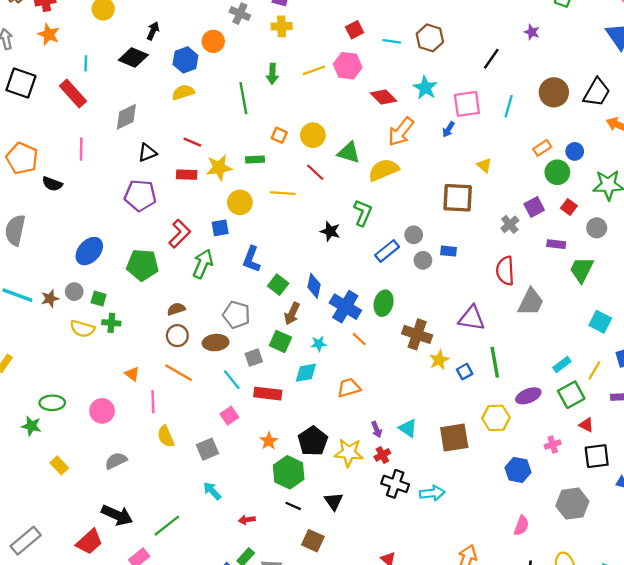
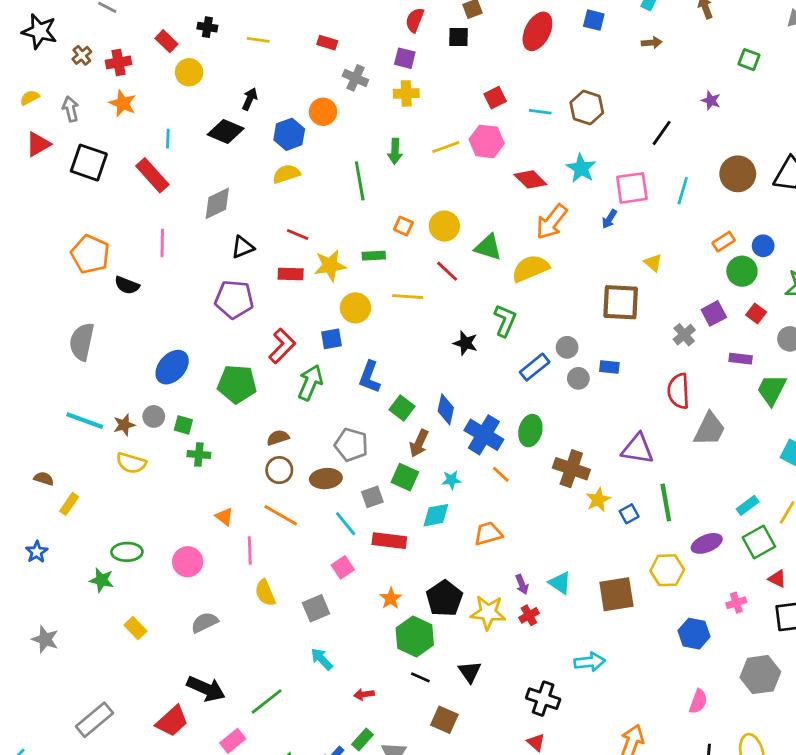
yellow semicircle: (82, 329) -> (131, 463), moved
black cross: (395, 484) -> (543, 699), moved

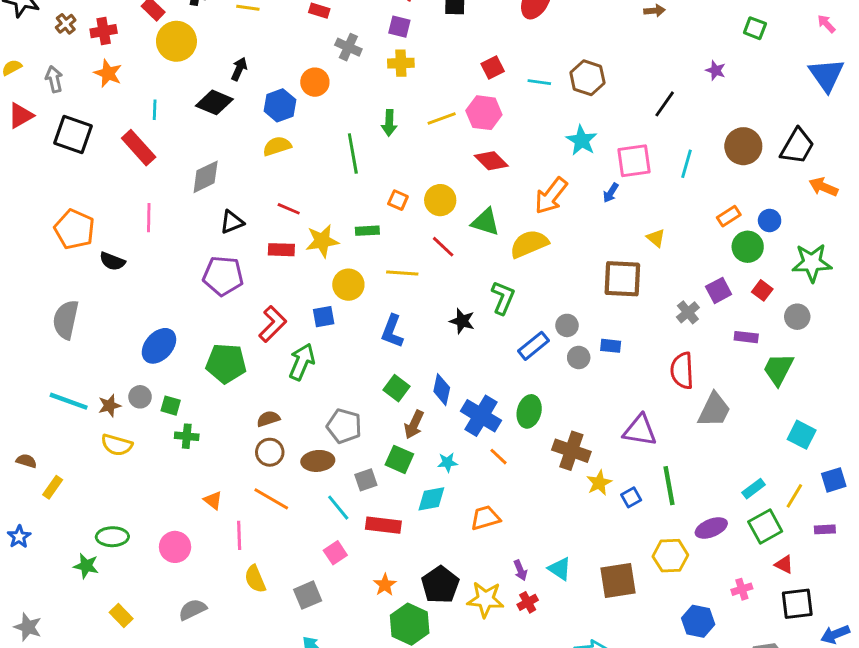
yellow circle: (189, 72) -> (176, 41), size x1.4
red diamond: (530, 179) -> (491, 161), moved
blue L-shape: (370, 377) -> (392, 331), moved

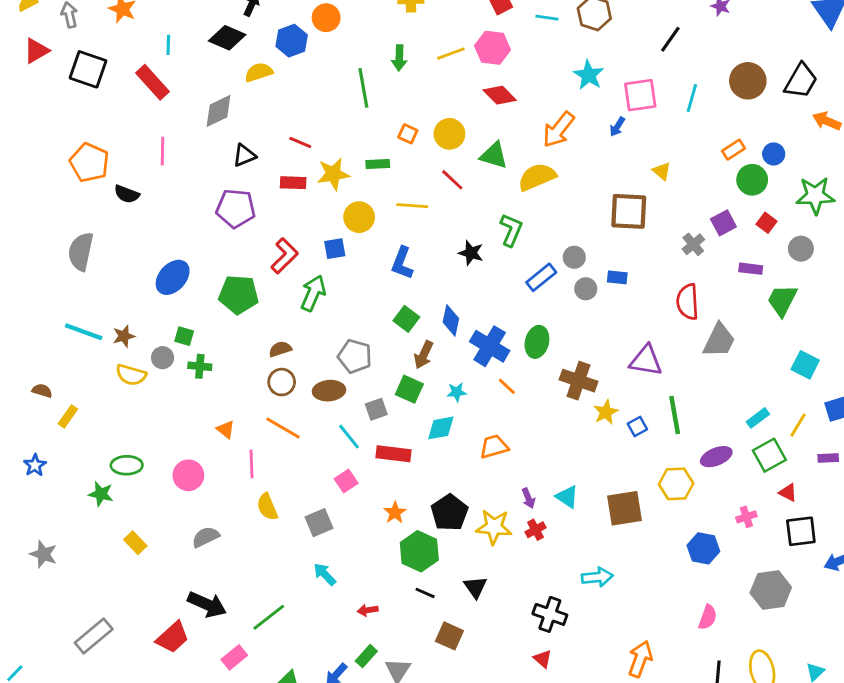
yellow semicircle: (277, 146) -> (259, 72), moved
gray circle: (140, 397) -> (163, 358), moved

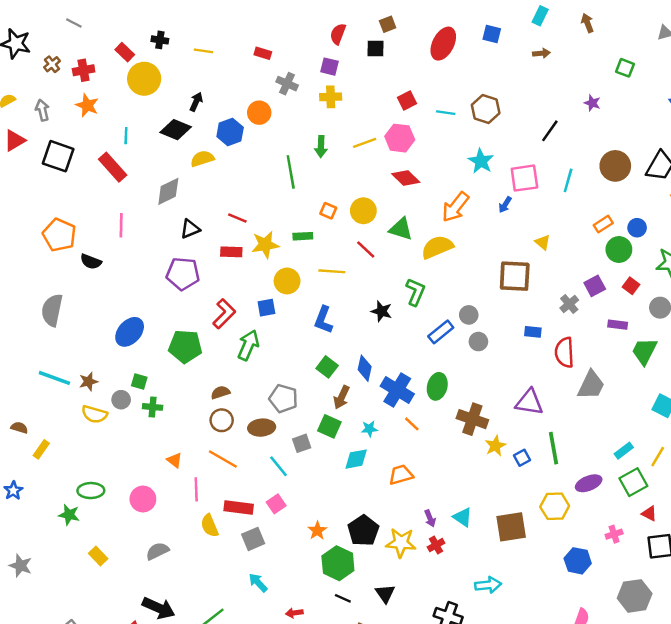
blue rectangle: (617, 277) -> (533, 332), moved
red rectangle: (394, 454) -> (239, 507), moved

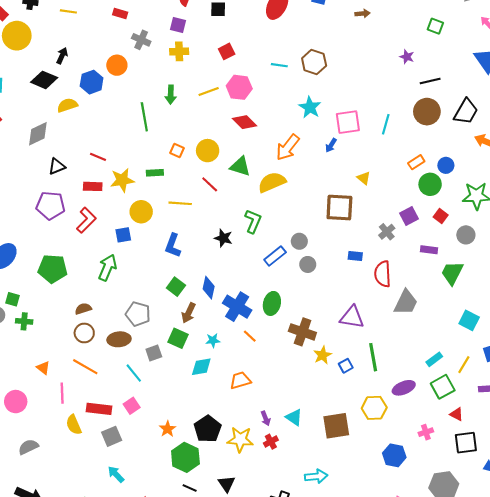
red square: (407, 101) -> (227, 51), moved
black line: (550, 131) -> (430, 81), moved, turned 42
red L-shape: (224, 314) -> (86, 220), moved

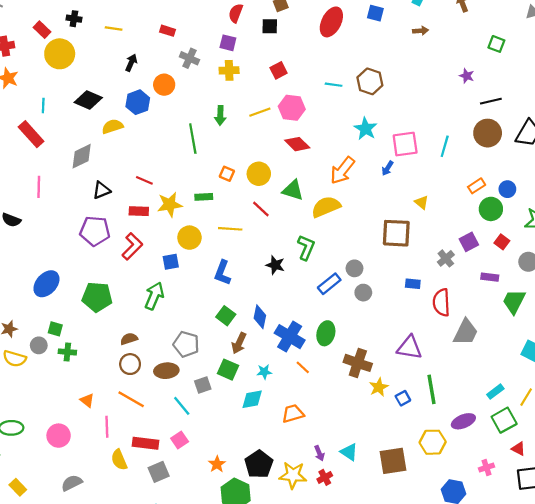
black arrow: (62, 56) -> (131, 63), moved

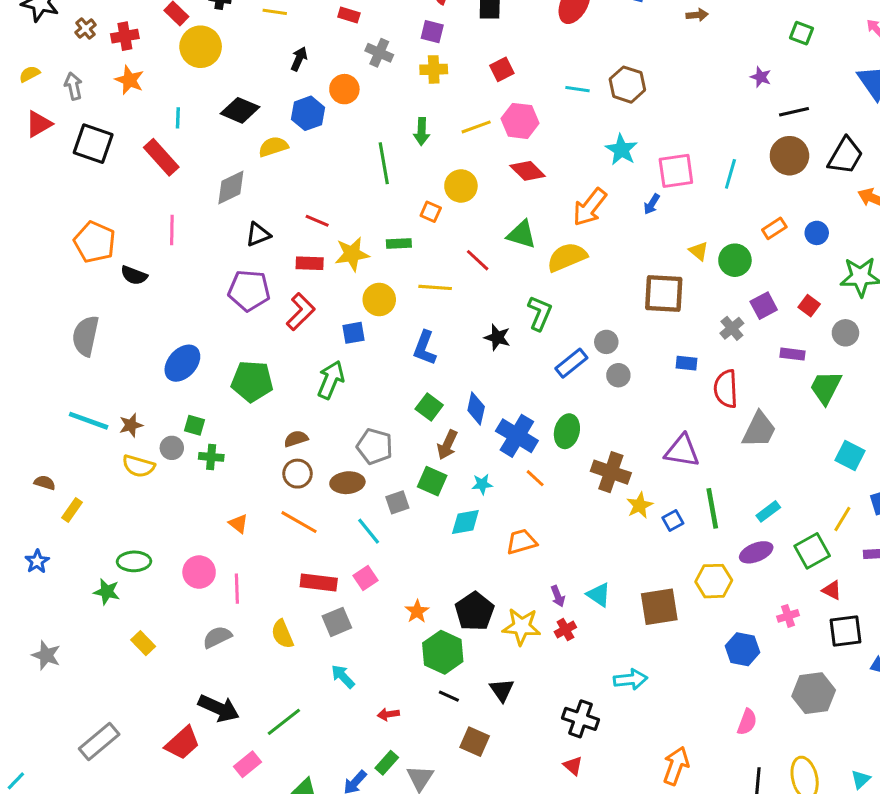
yellow circle: (259, 174) -> (461, 186), moved
green circle: (491, 209) -> (735, 260), moved
cyan rectangle: (495, 392) -> (768, 511), moved
pink line: (107, 427) -> (237, 589), moved
yellow semicircle: (119, 460) -> (282, 634), moved

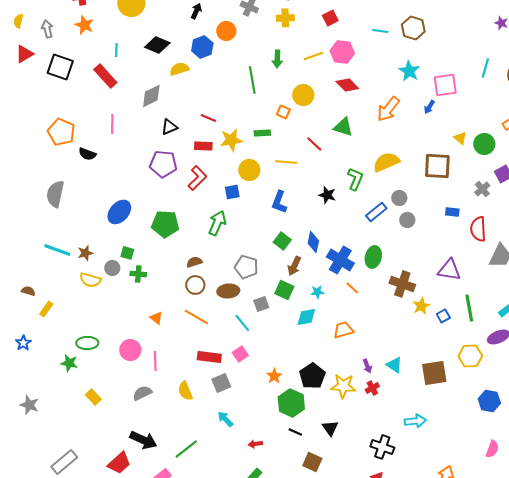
yellow semicircle: (30, 74) -> (18, 21), turned -48
cyan line: (730, 174) -> (485, 68), moved
yellow semicircle: (567, 257) -> (386, 162), moved

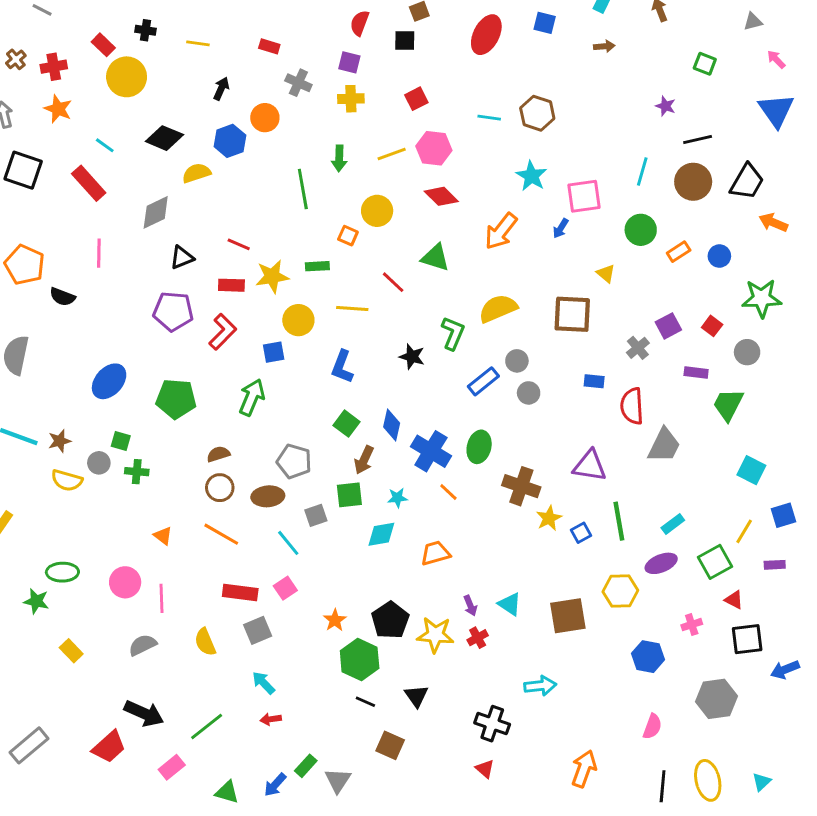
cyan line: (116, 50) -> (105, 145), turned -56
green circle: (484, 144) -> (641, 230), moved
green square: (284, 290) -> (349, 495), turned -30
red arrow: (255, 444) -> (271, 719), moved

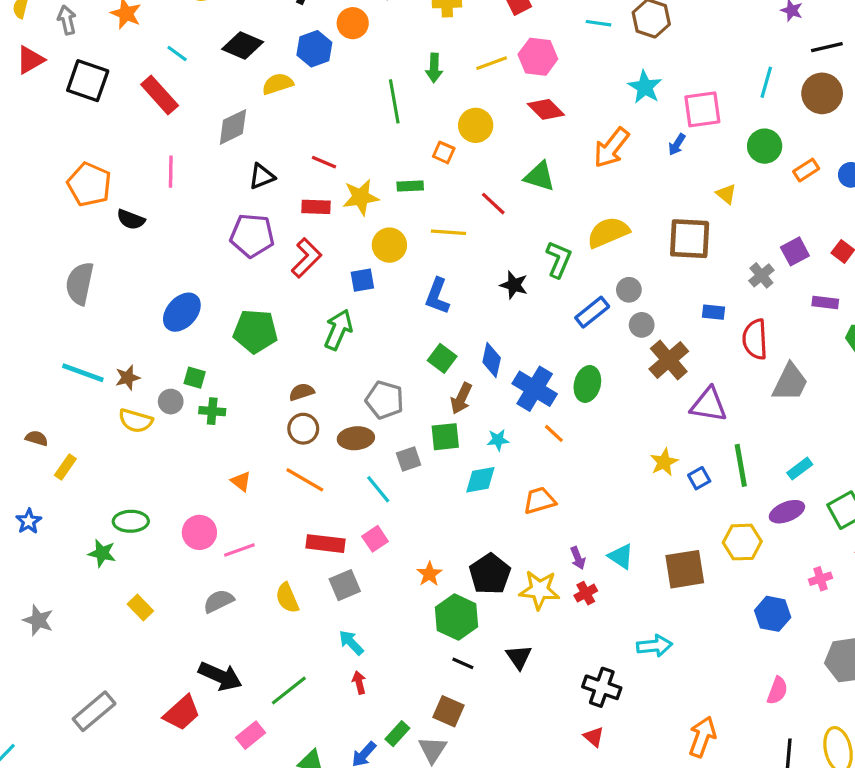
brown cross: (521, 486) -> (669, 360), moved, turned 30
pink line: (162, 598) -> (239, 550), turned 72
red arrow: (271, 719) -> (359, 683), turned 84
brown square: (390, 745) -> (448, 711), moved

